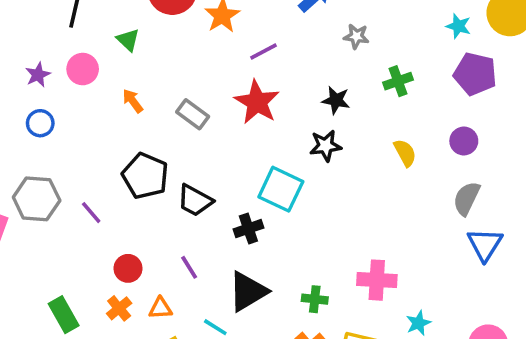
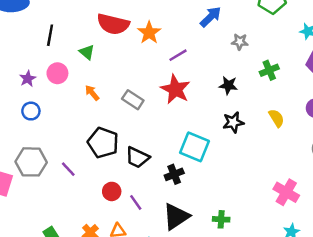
black star: (326, 146) -> (233, 122), moved
red circle: (128, 268) -> (112, 191), moved
pink cross: (377, 280) -> (286, 192), moved, turned 30

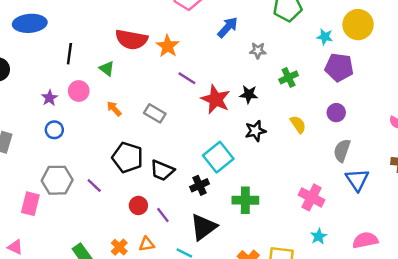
purple line: (178, 55) -> (187, 78), moved, turned 66
red star: (175, 89) -> (216, 99), moved
cyan square: (194, 147) -> (218, 157), turned 32
green cross: (221, 219) -> (245, 200), moved, size x1.5

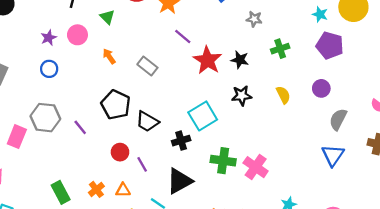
gray semicircle: (342, 150) -> (338, 119), moved
pink cross: (312, 197) -> (256, 167), moved

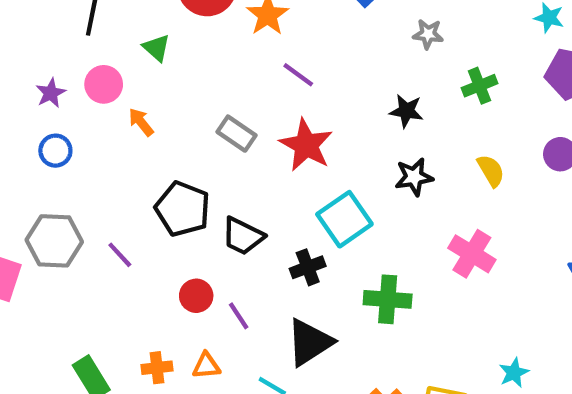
orange arrow: (109, 56) -> (141, 122), moved
red star: (207, 60) -> (306, 145), moved
pink cross: (256, 167) -> (472, 254), moved
orange cross: (96, 189) -> (157, 368), turned 35

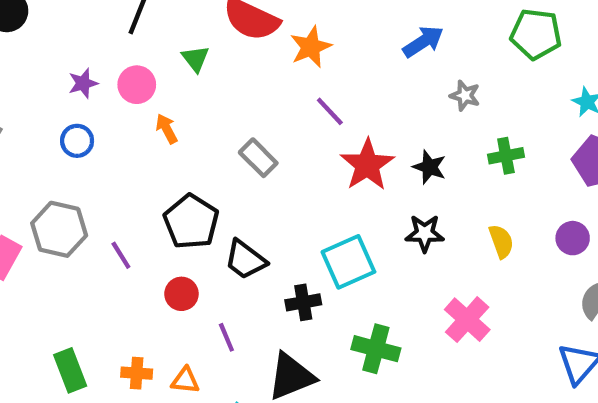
red star: (306, 145) -> (367, 165), moved
red circle: (196, 296) -> (181, 294), moved

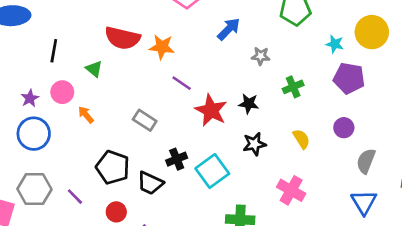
orange star: (311, 47) -> (162, 47), turned -30
blue circle: (77, 141) -> (34, 134), size x1.6
black cross: (303, 302) -> (177, 159), moved

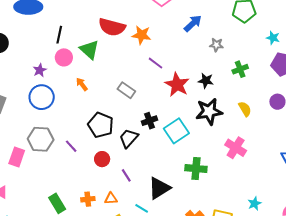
green triangle: (94, 69) -> (89, 50), size x1.5
pink circle: (62, 92) -> (64, 57), moved
black star: (254, 144) -> (209, 111), size x1.5
black trapezoid: (150, 183) -> (129, 138), turned 105

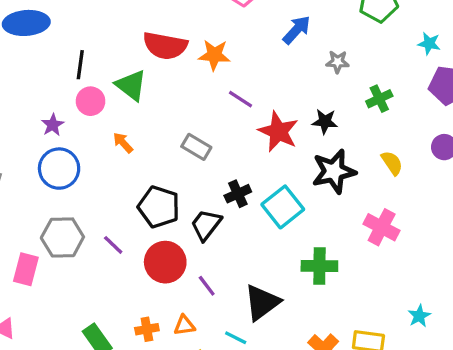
red circle: (102, 159) -> (165, 262), size x1.6

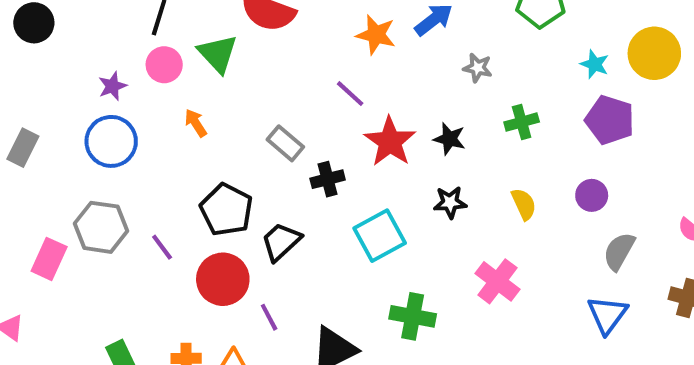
orange star: (214, 55) -> (376, 35), moved
black star: (334, 171) -> (450, 202), size x0.6
black cross: (238, 194) -> (328, 179), moved

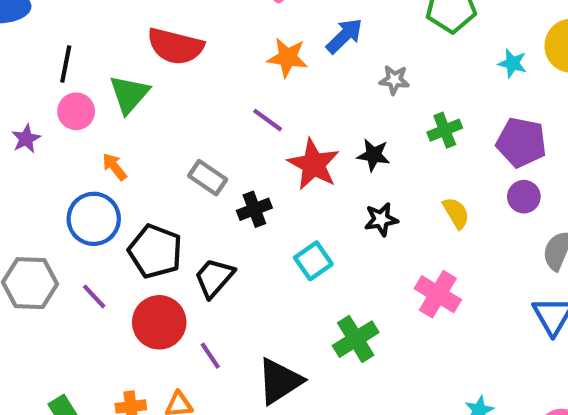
green triangle: (218, 54) -> (129, 94), turned 30
purple pentagon: (610, 120) -> (521, 142), moved
blue circle: (111, 141) -> (94, 219), moved
cyan square: (380, 236) -> (313, 261), size x0.7
green cross: (413, 316) -> (356, 339), turned -36

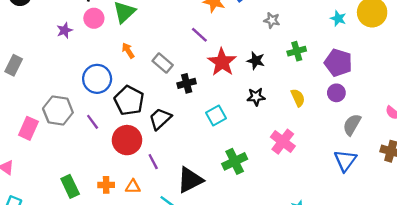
orange arrow: (114, 167) -> (128, 51), moved

